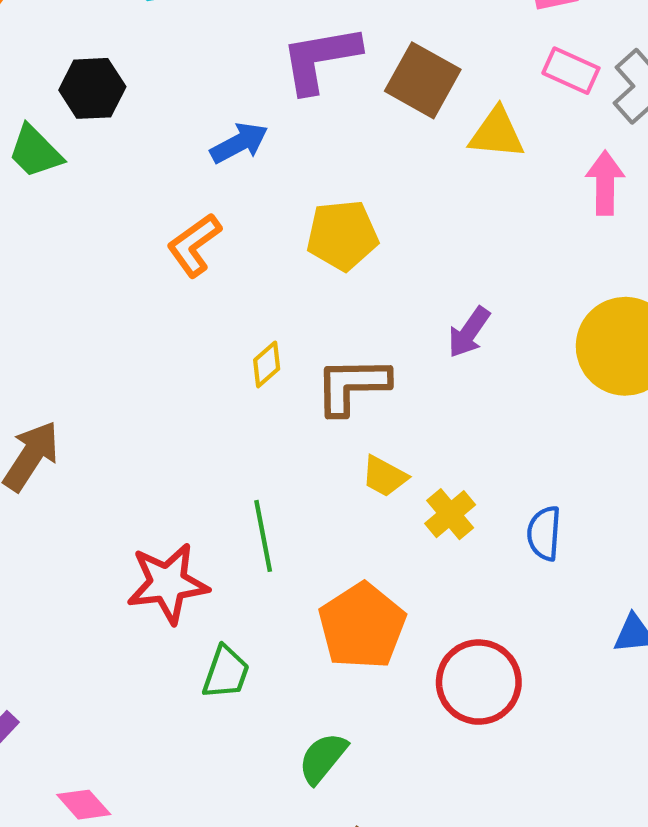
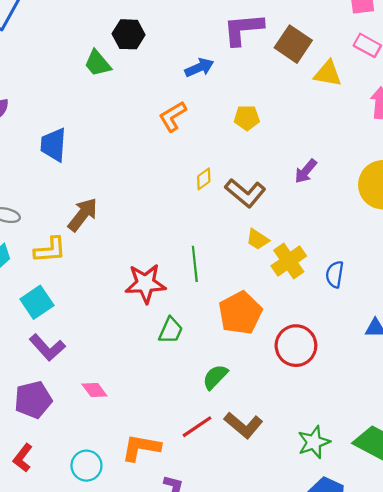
yellow pentagon: (342, 235) -> (247, 118), size x0.7
brown L-shape: (352, 386) -> (245, 193), turned -144
yellow cross: (450, 514) -> (289, 261), size x1.4

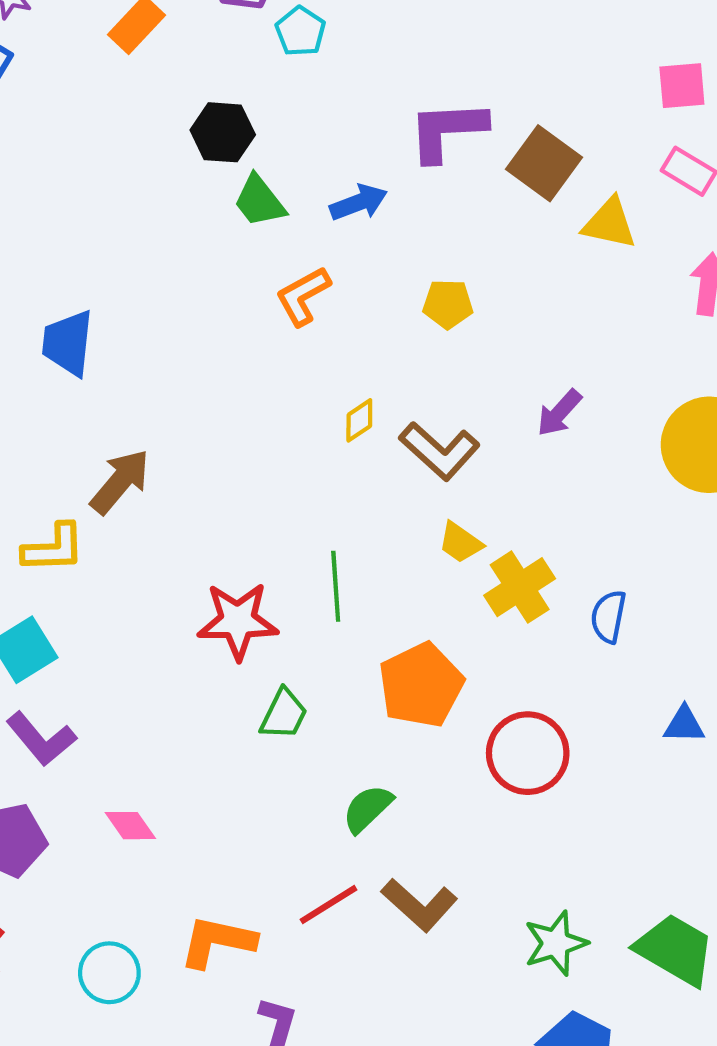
green trapezoid: (98, 63) -> (259, 201), moved

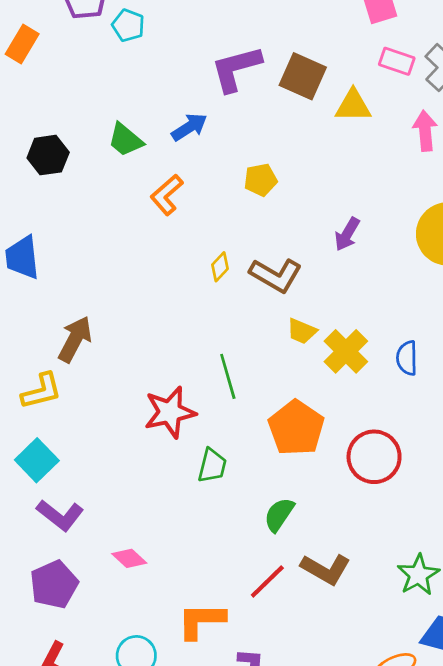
black hexagon: (223, 132) -> (48, 155), moved

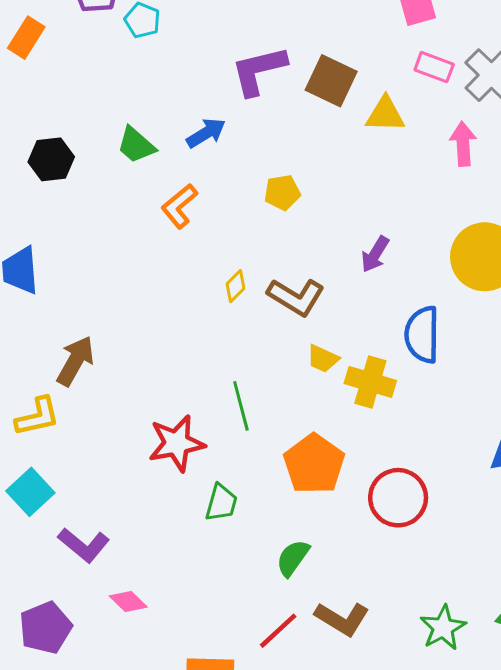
yellow cross: (346, 351) -> (370, 382), turned -30
blue semicircle: (407, 358) -> (422, 335), moved, size x1.5
purple L-shape: (60, 515) -> (84, 545), moved

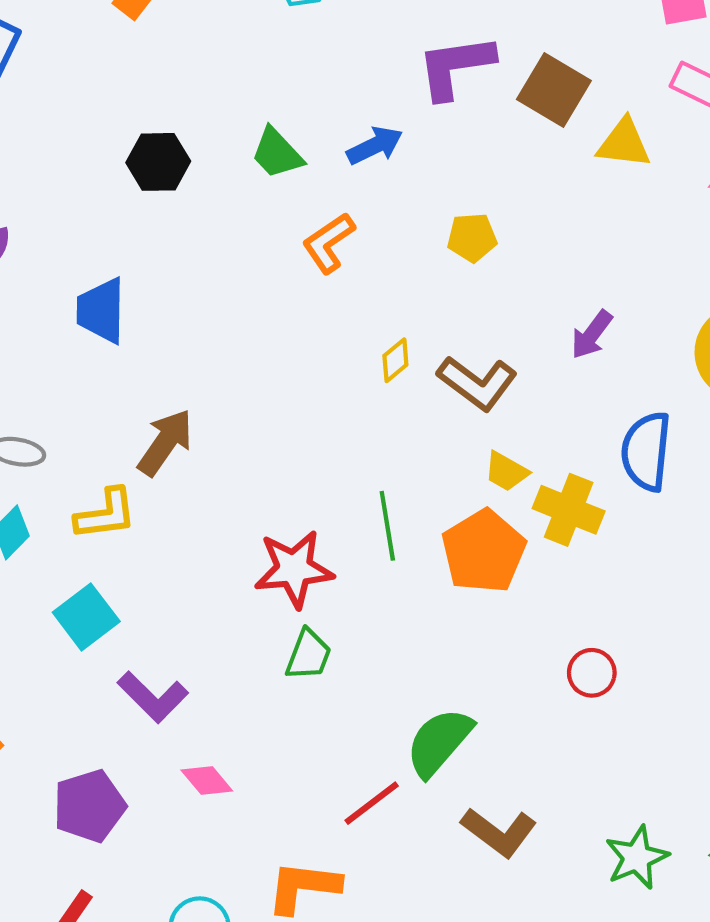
orange pentagon: (314, 464) -> (484, 551), moved
red circle: (398, 498) -> (592, 673), size x0.6
green trapezoid: (221, 503) -> (308, 655), moved
green semicircle: (293, 558) -> (439, 742), size x1.4
red line: (278, 631) -> (372, 803), moved

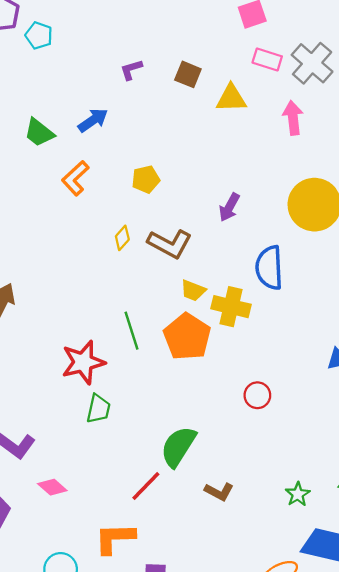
purple L-shape: (455, 66) -> (131, 70), size x0.5
brown square: (554, 90) -> (188, 74), size x0.7
yellow pentagon: (472, 237) -> (146, 179), moved
brown L-shape: (499, 832) -> (219, 492), size x0.7
green star: (637, 858) -> (298, 494), size x0.7

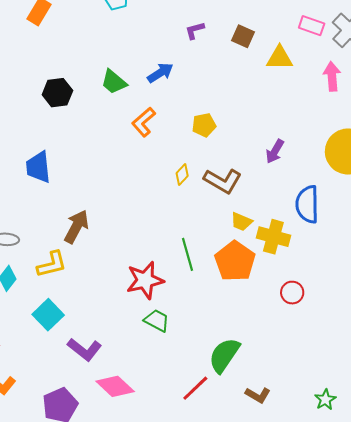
red circle: (257, 395) -> (292, 293), moved
green trapezoid: (98, 409) -> (157, 321), turned -76
pink diamond: (52, 487) -> (115, 386), size x1.5

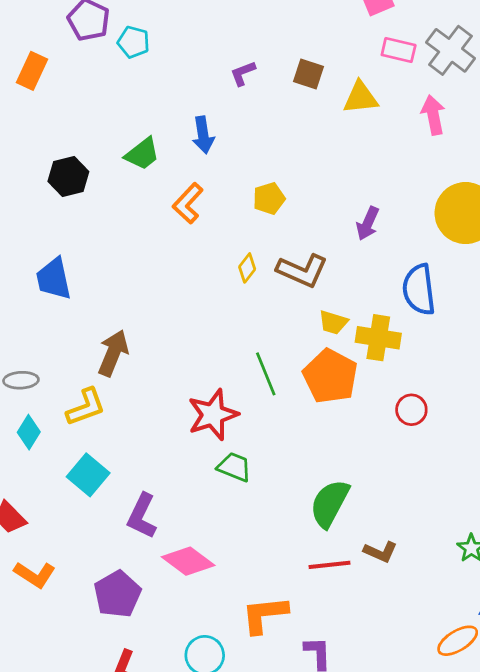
blue arrow: (160, 73) -> (203, 135), turned 120
green trapezoid: (114, 82) -> (142, 154), turned -72
purple L-shape: (85, 349) -> (142, 516), turned 84
red line: (195, 388) -> (330, 565), moved, turned 44

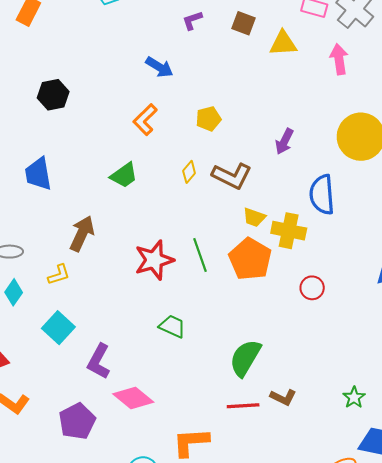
blue arrow: (203, 135) -> (159, 67), turned -52
green trapezoid: (142, 154) -> (124, 175), moved
yellow L-shape: (86, 407) -> (59, 275), size x0.7
red star: (213, 415) -> (154, 260), moved

